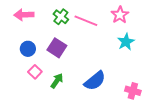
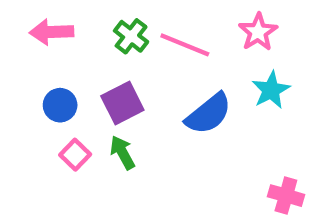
purple square: (57, 48) -> (122, 103), turned 30
green arrow: (57, 81) -> (122, 152), moved, turned -63
blue semicircle: (95, 81) -> (209, 114), moved

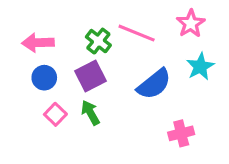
pink arrow: (51, 32) -> (38, 43), moved
green cross: (131, 36) -> (98, 41), moved
pink cross: (286, 196) -> (181, 133), moved, turned -30

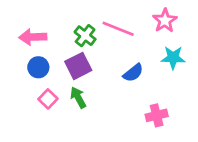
cyan star: (200, 67) -> (173, 58), turned 30
blue semicircle: (154, 84) -> (133, 73), size x0.7

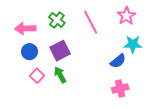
pink line: (118, 29) -> (91, 22), turned 40
green cross: (85, 36) -> (57, 20), moved
blue semicircle: (133, 73) -> (118, 61), moved

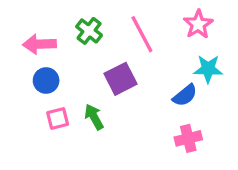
purple square: (60, 51) -> (120, 79), moved
pink square: (37, 76) -> (58, 119), turned 32

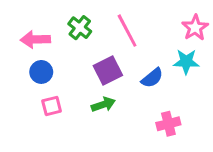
pink star: (198, 24) -> (195, 28), moved
blue semicircle: (185, 95) -> (152, 78), moved
green arrow: (94, 117) -> (103, 105), moved, turned 100

